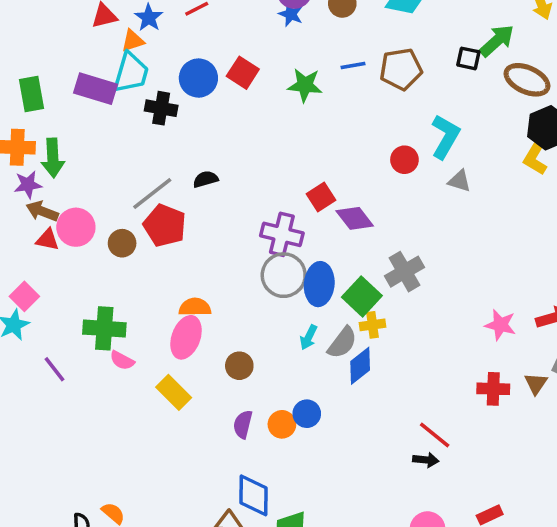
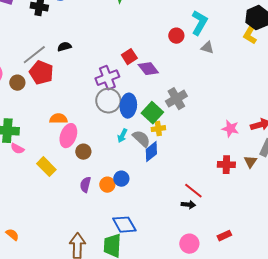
purple cross: (282, 234) -> (107, 78), turned -35
pink ellipse: (186, 337) -> (68, 136), moved
gray semicircle: (342, 343) -> (141, 139), turned -84
blue diamond: (253, 495) -> (124, 225), moved, turned -30

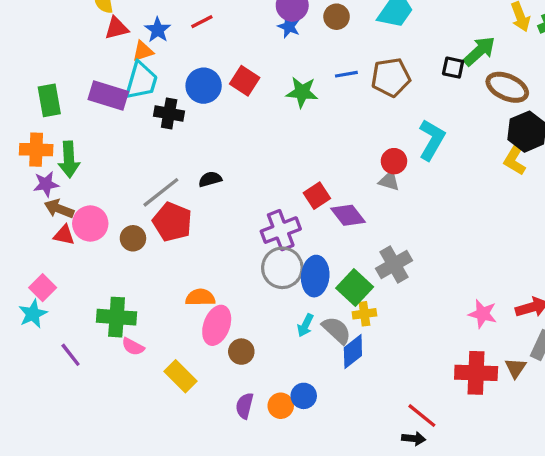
gray triangle: (207, 48) -> (389, 181), moved
red cross: (226, 165) -> (476, 373), size x1.4

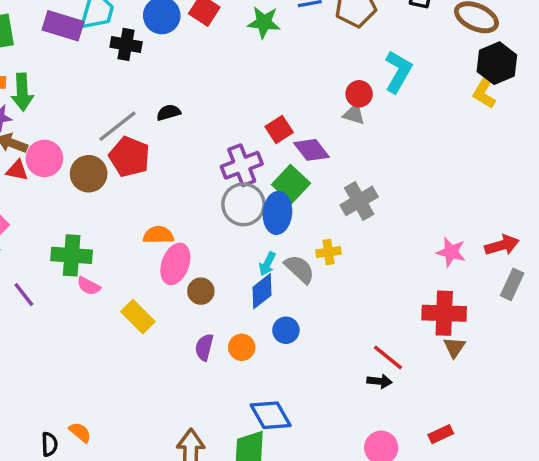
brown circle: (133, 238) -> (89, 174), size x1.4
green square: (355, 288) -> (291, 184), moved
blue diamond: (353, 352) -> (262, 291), moved
brown triangle: (515, 368) -> (454, 347), moved
blue circle: (304, 396) -> (286, 330), moved

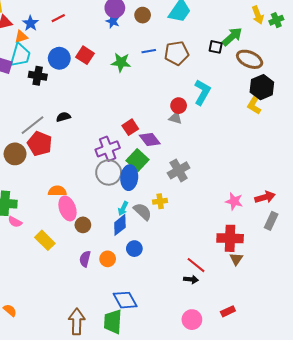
pink ellipse: (175, 264) -> (67, 208), turned -40

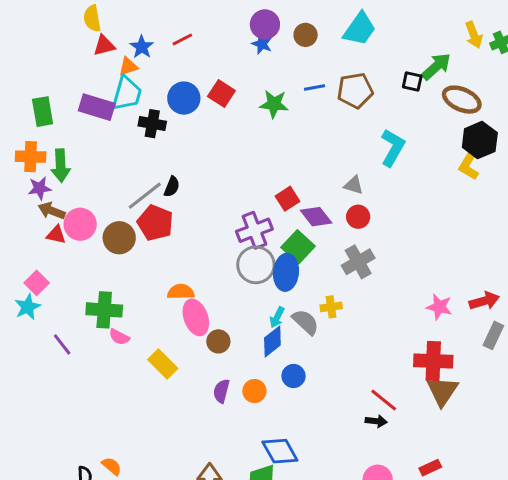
red circle: (179, 106) -> (358, 217), moved
black semicircle: (63, 117) -> (172, 187), moved, turned 128
brown triangle: (236, 259) -> (442, 391), size x1.6

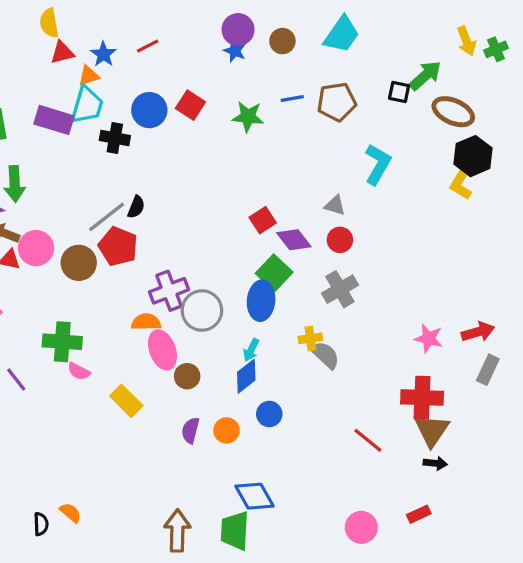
purple cross: (254, 230) -> (169, 291), moved
gray circle: (256, 265) -> (202, 310), moved
gray semicircle: (306, 322) -> (325, 355), moved
black arrow: (376, 421) -> (435, 463), moved

